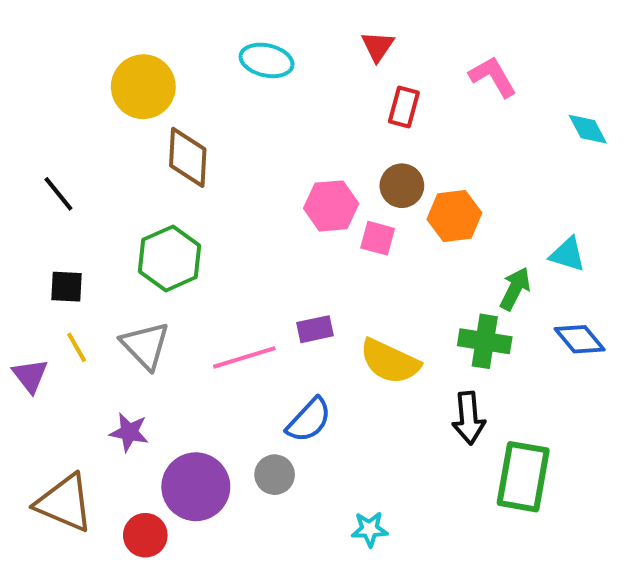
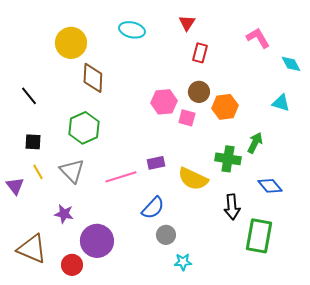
pink L-shape: (493, 77) -> (258, 38), moved
cyan triangle: (568, 254) -> (281, 103), moved
blue diamond: (580, 339) -> (270, 186), moved
green cross: (485, 341) -> (228, 159), moved
gray circle: (275, 475) -> (166, 235), moved

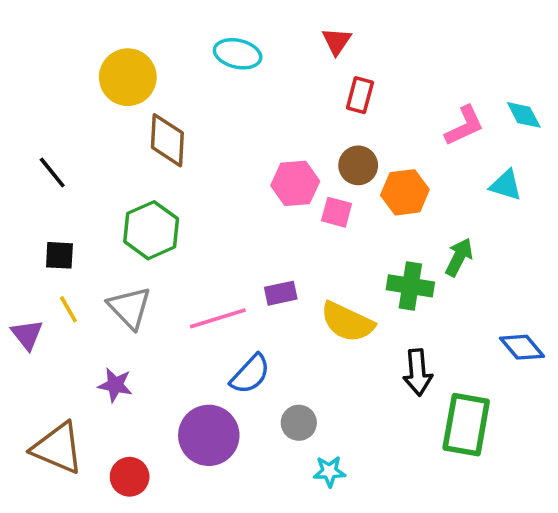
pink L-shape: (258, 38) -> (464, 126), moved, turned 95
blue diamond: (270, 186) -> (522, 347), moved
blue semicircle: (153, 208) -> (250, 374), moved
purple circle: (97, 241) -> (209, 435), moved

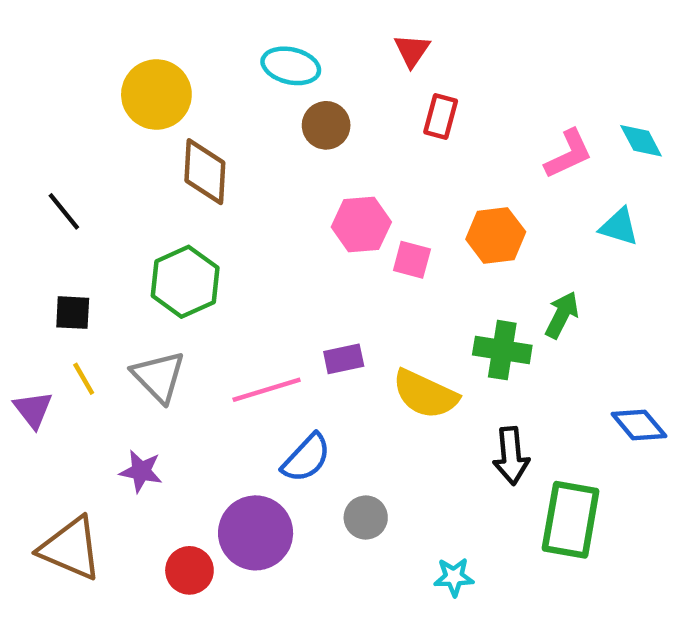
brown circle: (358, 165) -> (326, 125), moved
cyan star: (329, 471) -> (454, 577), moved
red circle: (130, 477) -> (189, 570), moved

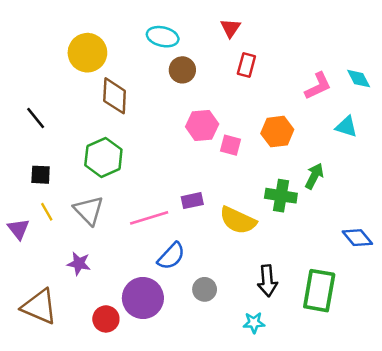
black arrow: (511, 456) -> (267, 281), moved

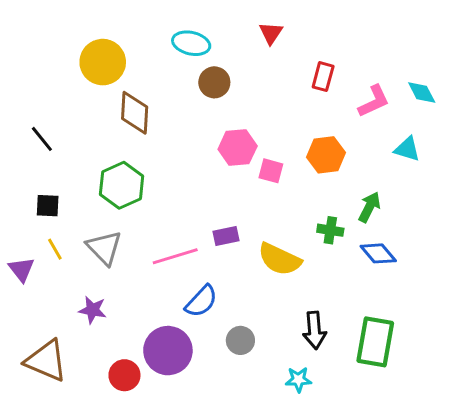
red rectangle: (246, 65) -> (323, 77), moved
green cross: (281, 196) -> (330, 230), size x0.7
blue diamond: (357, 238) -> (378, 253), moved

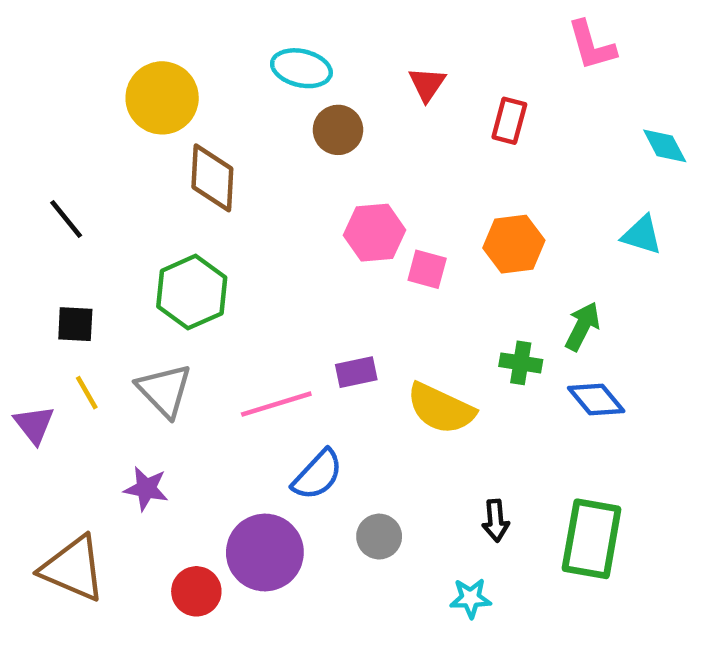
red triangle: (271, 33) -> (427, 84), moved
pink L-shape: (374, 101) -> (592, 45), moved, turned 99
black arrow: (314, 330) -> (496, 521), size x0.7

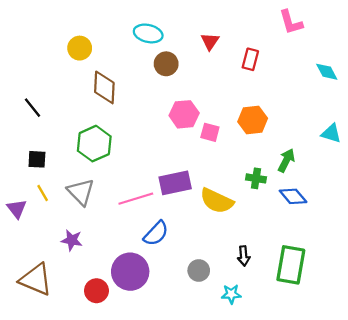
yellow circle: (162, 98) -> (80, 48), size x0.7
cyan triangle: (642, 235) -> (331, 133), moved
purple rectangle: (356, 372) -> (175, 183), size x1.6
gray circle: (379, 537) -> (199, 270), moved

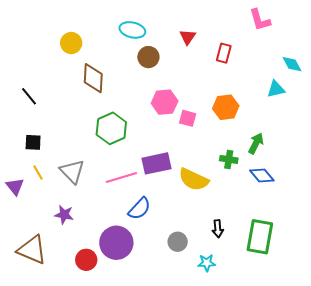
cyan triangle: (331, 133) -> (276, 89), moved, turned -30
green hexagon: (94, 144) -> (111, 128), moved

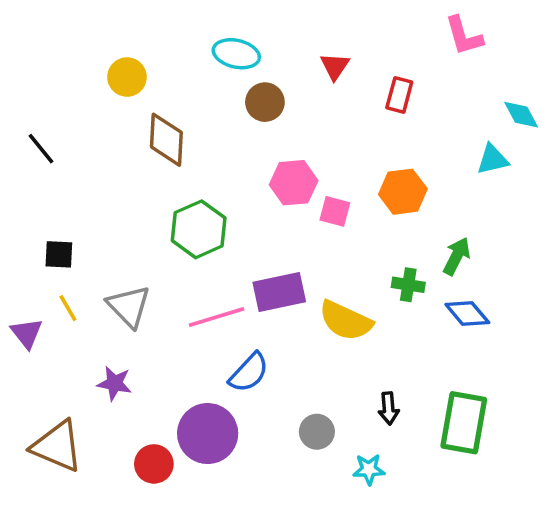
black line: (29, 96) -> (41, 149), moved

